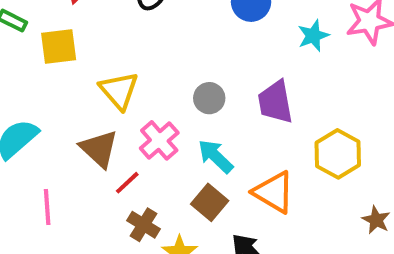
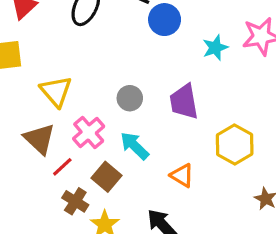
orange triangle: (274, 192) -> (182, 175), size x0.7
brown square: (210, 202) -> (107, 177), moved

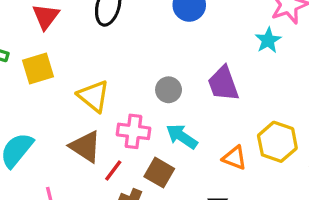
cyan star: (215, 48) -> (268, 40), moved
pink cross: (89, 132) -> (133, 131), turned -32
yellow hexagon: (235, 144) -> (277, 142), moved

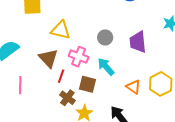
yellow triangle: (94, 96) -> (61, 30), turned -40
red line: (113, 170) -> (61, 76), turned -32
brown square: (159, 173) -> (88, 84), turned -30

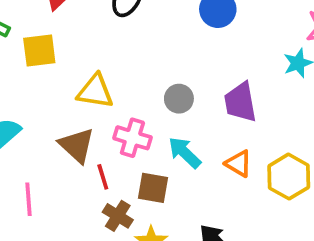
red line: (61, 76) -> (103, 177), turned -32
orange triangle: (133, 87) -> (239, 164), moved

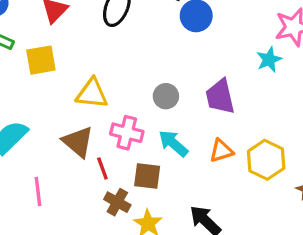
orange triangle: (239, 164) -> (221, 151), turned -45

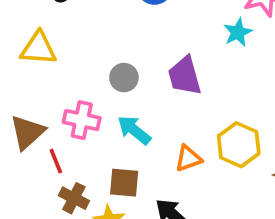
yellow triangle: (92, 93) -> (38, 48), moved
brown triangle: (78, 142) -> (27, 132), turned 40
orange triangle: (221, 151) -> (188, 158), moved
brown square: (147, 176) -> (124, 183), moved

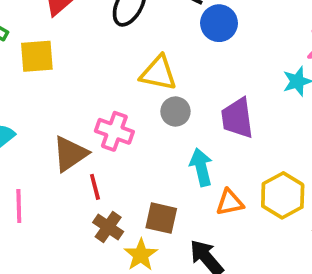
yellow triangle: (38, 48) -> (158, 73), moved
pink cross: (82, 120) -> (114, 131), moved
cyan arrow: (134, 130) -> (201, 167), moved, turned 30

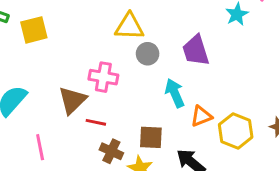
red line: (95, 187) -> (96, 122), turned -54
yellow hexagon: (283, 195) -> (236, 131), moved

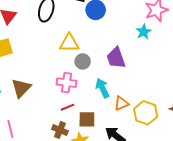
pink cross: (103, 77) -> (67, 83), moved
brown triangle: (72, 100) -> (21, 88), moved
red line: (96, 122) -> (67, 107), moved, turned -32

